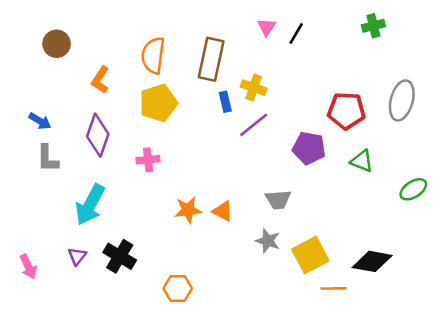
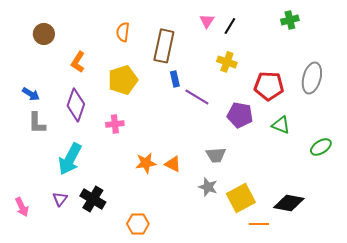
orange semicircle: (153, 55) -> (123, 32), moved, size x0.7
yellow cross: (254, 88) -> (227, 62), moved
purple line: (254, 125) -> (197, 97), turned 70

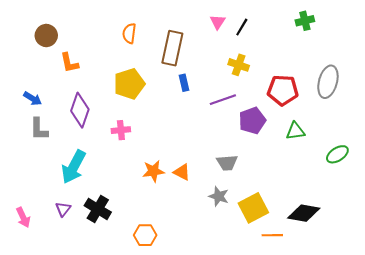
orange L-shape: (78, 62) -> (69, 63), moved, turned -45
purple line: (197, 97) -> (223, 100), moved, turned -50
purple pentagon: (240, 115) -> (252, 121), turned -30
green triangle: (281, 125) -> (295, 131), turned -30

